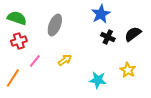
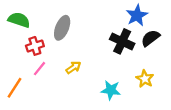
blue star: (101, 14) -> (137, 15), moved
black cross: (108, 37) -> (122, 41), size x1.5
red cross: (19, 41) -> (35, 46), moved

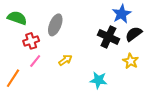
yellow star: (145, 79) -> (131, 61), moved

